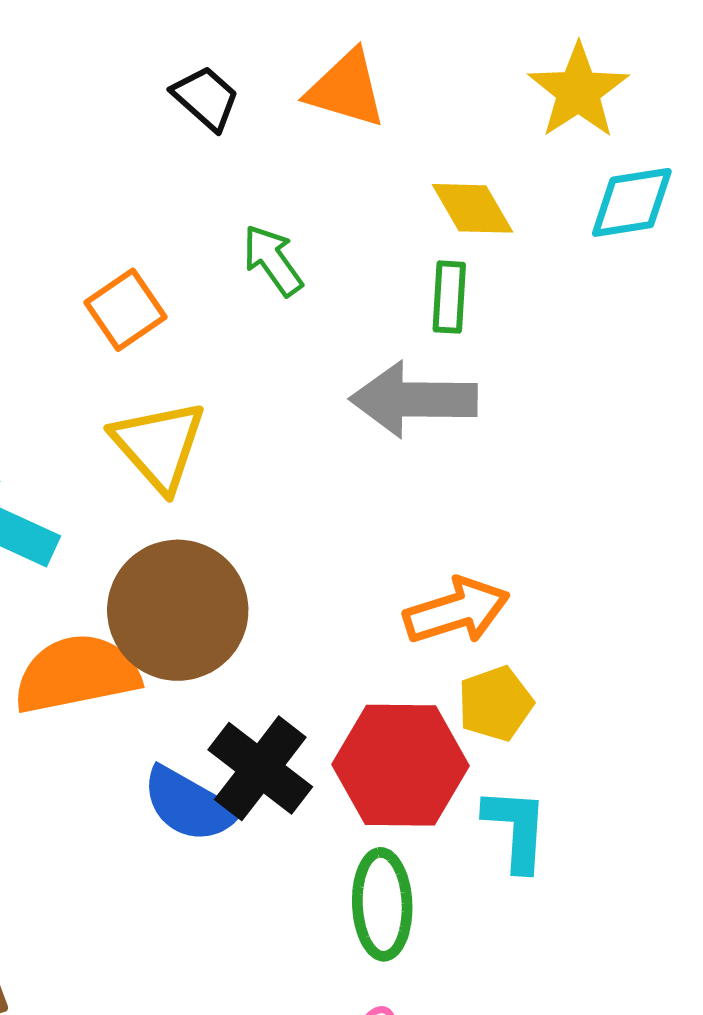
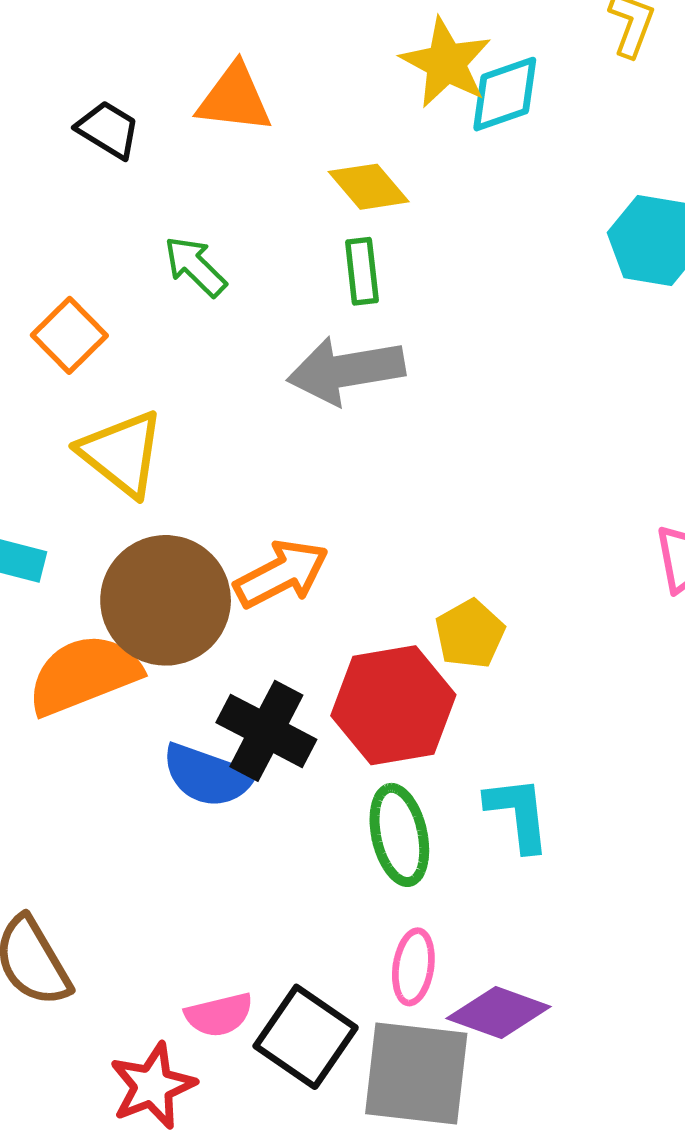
cyan diamond: (632, 202) -> (505, 94), moved
orange arrow: (457, 611) -> (281, 574), moved
cyan L-shape: (516, 829) -> (518, 814), moved

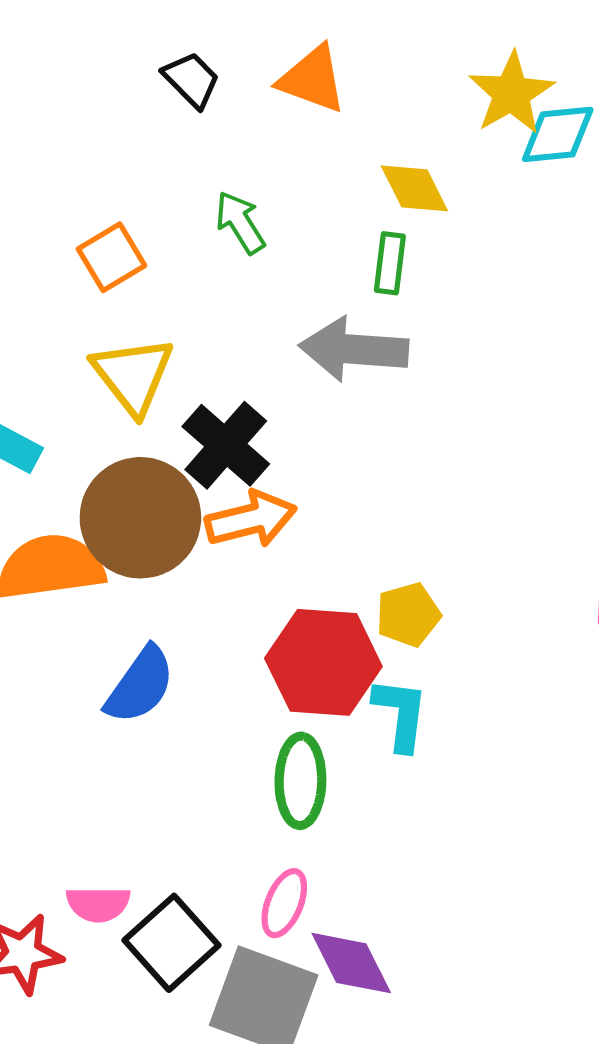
black cross: (266, 731) -> (226, 445), moved
blue semicircle: (208, 775) -> (140, 685), turned -88
cyan L-shape: (518, 814) -> (401, 714), moved
purple diamond: (499, 1013) -> (351, 963), turned 30

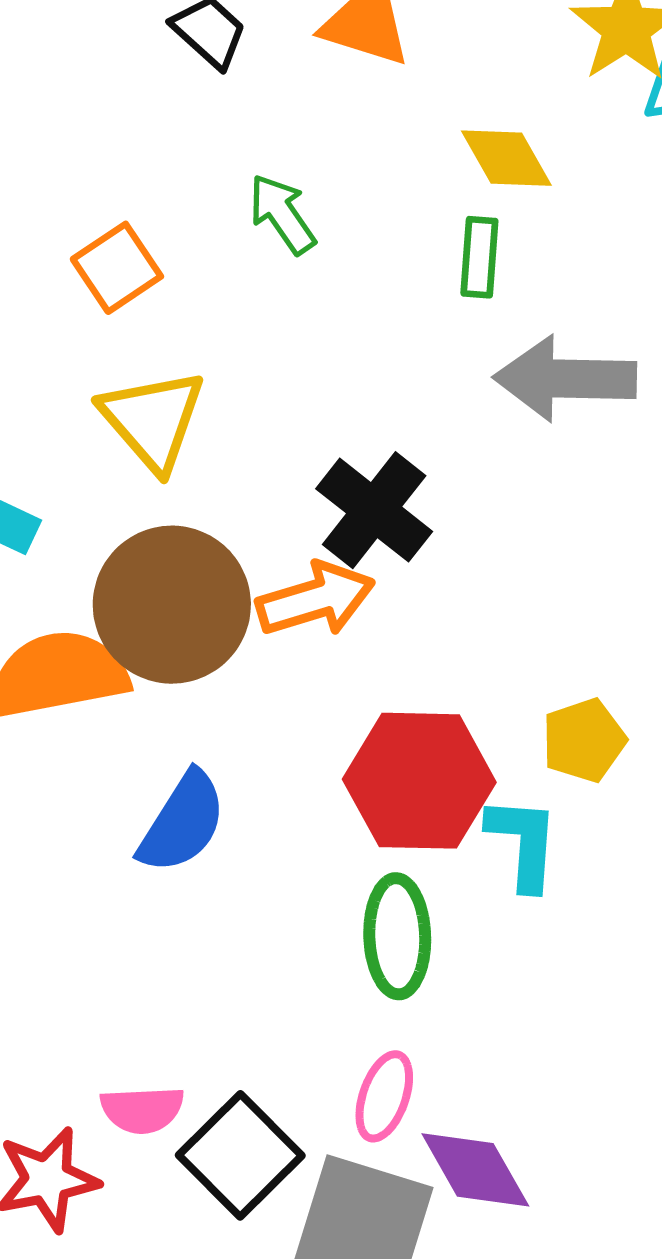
gray arrow: (354, 349) -> (565, 379), moved
black cross: (226, 445) -> (374, 510), moved
yellow pentagon: (408, 615) -> (584, 740), moved

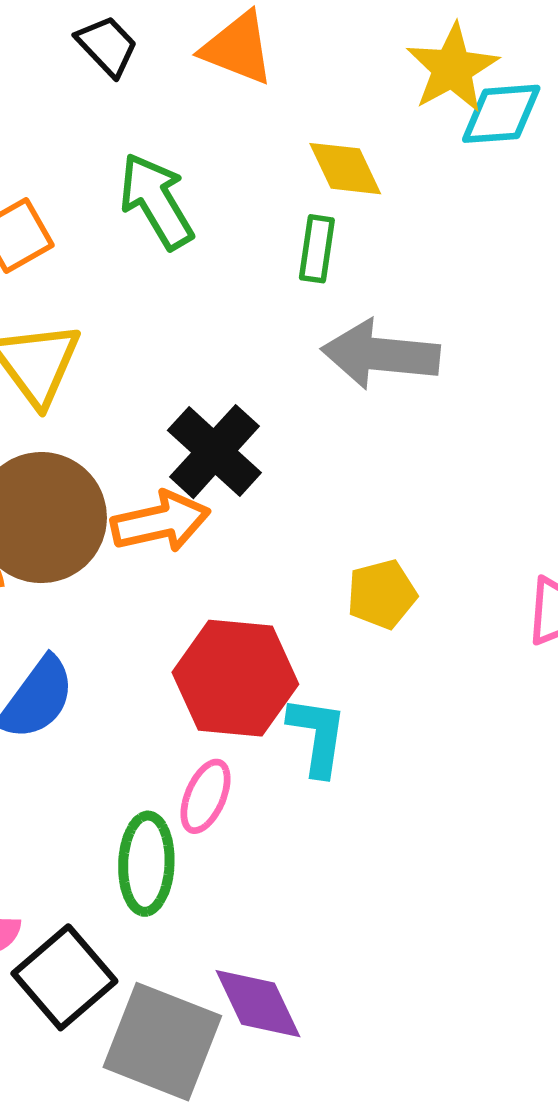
green arrow: (282, 214) -> (156, 201), size x1.4
yellow pentagon: (584, 740) -> (382, 594), moved
green ellipse: (397, 936) -> (146, 864), moved
pink ellipse: (384, 1096) -> (205, 796), moved

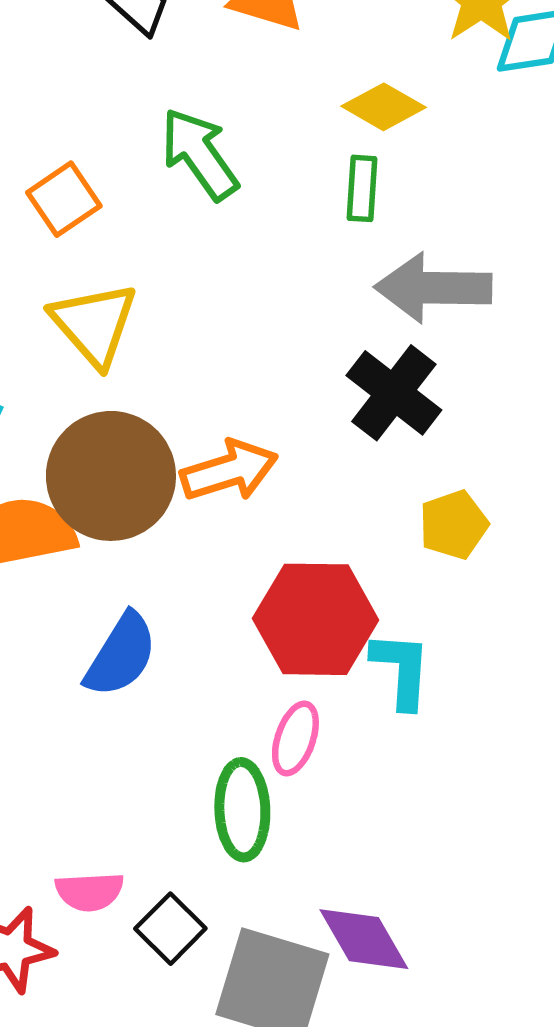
yellow diamond: (345, 169) -> (384, 107), turned -30
black cross: (214, 452) -> (394, 393), moved
black square: (64, 977) -> (170, 929), size x0.7

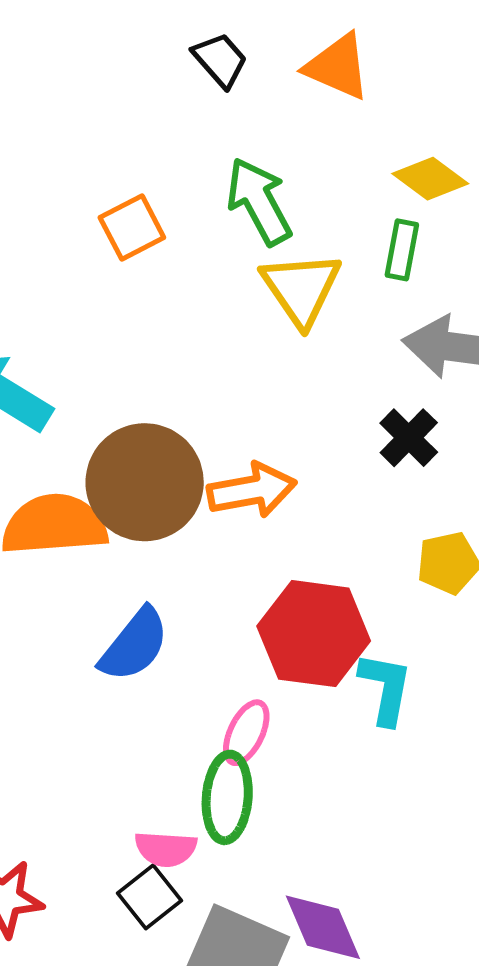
yellow triangle: (94, 324) -> (301, 289), moved
black cross: (394, 393) -> (409, 438), size x0.7
pink ellipse: (295, 738) -> (246, 733), moved
pink semicircle: (90, 892) -> (166, 849), moved

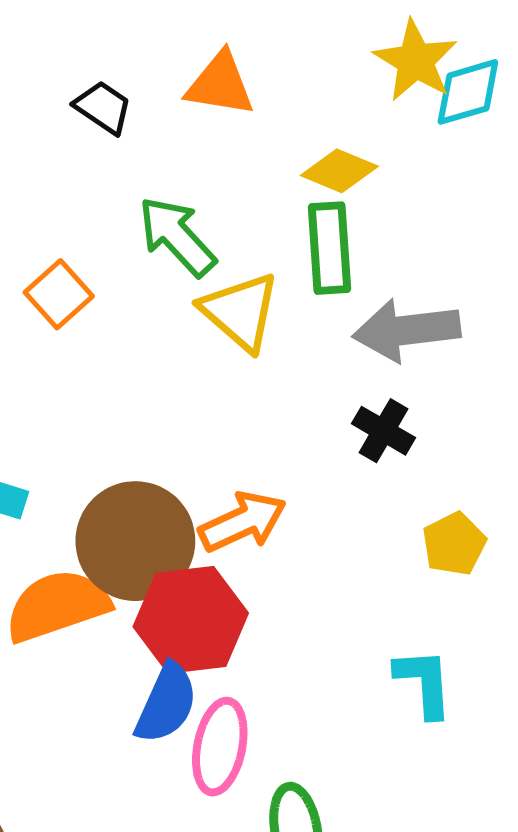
green rectangle: (402, 250) -> (329, 248), size x1.5
red hexagon: (314, 634) -> (191, 620), moved
pink ellipse: (246, 733) -> (220, 747), moved, size x1.4

